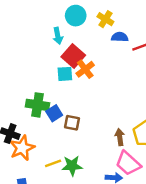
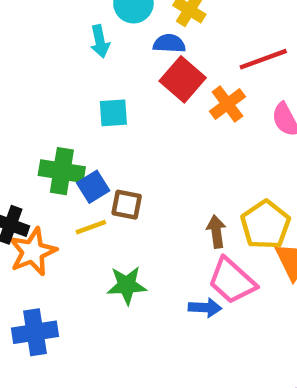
blue semicircle: (120, 37) -> (169, 44), moved
red square: (73, 56) -> (183, 79), moved
orange cross: (85, 69) -> (227, 104), moved
yellow line: (53, 163) -> (91, 227), moved

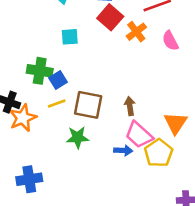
brown square: (127, 205) -> (88, 105), moved, size x1.6
yellow pentagon: (265, 225) -> (159, 153), moved
blue cross: (35, 332) -> (29, 179), moved

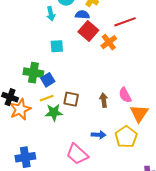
pink semicircle: (170, 41) -> (125, 95), moved
brown square: (88, 105) -> (71, 99), size x0.7
pink trapezoid: (139, 135) -> (77, 154), moved
green star: (78, 137) -> (54, 112), moved

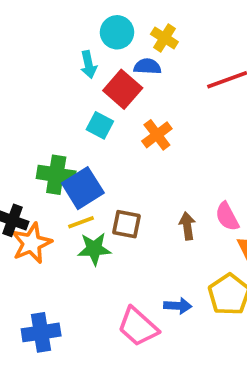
red square: (88, 31) -> (123, 89), moved
orange cross: (109, 42) -> (157, 135), moved
cyan square: (57, 46) -> (100, 125), turned 32
blue square: (48, 80) -> (83, 188), size x1.5
blue arrow: (99, 135) -> (178, 306), moved

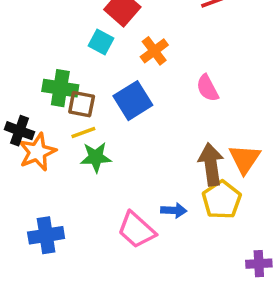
blue square: (83, 188) -> (133, 101), moved
pink semicircle: (227, 217) -> (207, 88), moved
brown square: (127, 224) -> (82, 104), moved
brown arrow: (187, 226) -> (211, 164), moved, size x1.6

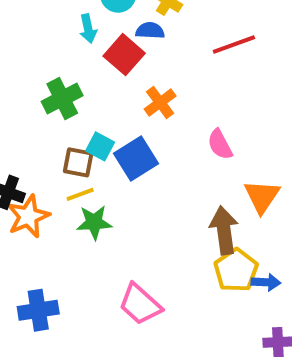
cyan square: (101, 42) -> (100, 146), moved
green cross: (60, 88) -> (62, 99), moved, turned -36
orange triangle: (245, 159) -> (262, 196), moved
blue arrow: (174, 210) -> (266, 282), moved

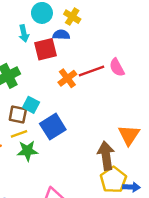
red line: (234, 45) -> (92, 71), moved
red square: (124, 55) -> (46, 49), turned 35
pink semicircle: (220, 144) -> (117, 67), moved
blue square: (136, 158) -> (53, 127), moved

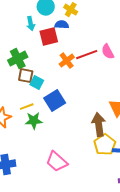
brown square: (18, 114) -> (26, 76), moved

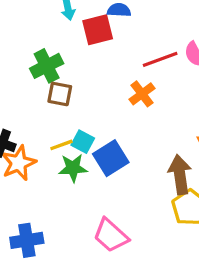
orange cross: (67, 61) -> (142, 94), moved
cyan square: (37, 83) -> (83, 142), moved
blue square: (55, 101) -> (111, 158), moved

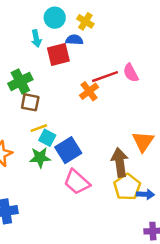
orange cross: (142, 94) -> (89, 91), moved
yellow line: (61, 145) -> (39, 128), moved
pink trapezoid: (111, 235) -> (77, 182), moved

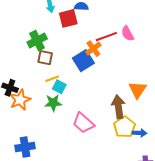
blue square: (68, 150) -> (83, 61), moved

